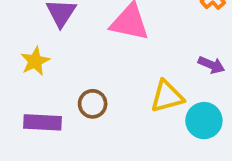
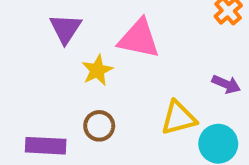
yellow star: (35, 61) -> (97, 70), moved

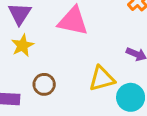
yellow star: (97, 70) -> (23, 45), moved

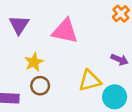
yellow star: (23, 45) -> (34, 62), moved

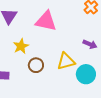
brown circle: (40, 86) -> (36, 65), moved

